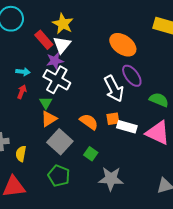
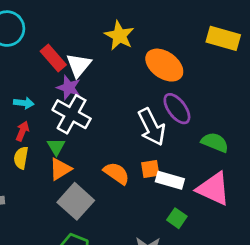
yellow star: (63, 24) -> (119, 36), moved
purple star: (55, 61) -> (69, 88), turned 30
yellow semicircle: (21, 154) -> (21, 158), moved
green square: (91, 154) -> (177, 218), moved

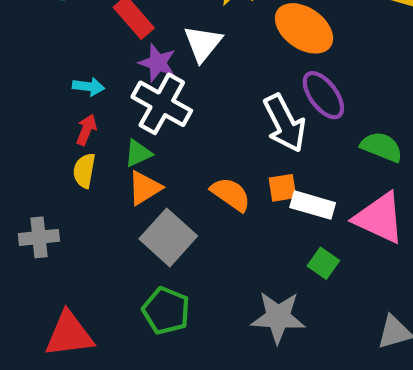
white triangle: (79, 65) -> (203, 43), moved
green triangle: (56, 147) -> (138, 153), turned 36

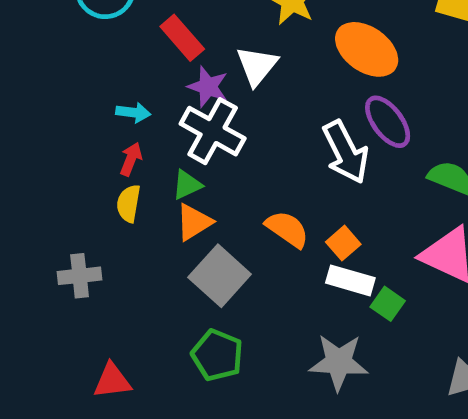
orange square: (282, 188) -> (343, 243), moved, turned -32
white rectangle: (313, 205) -> (350, 280), moved
red triangle: (69, 334) -> (112, 381), size x0.7

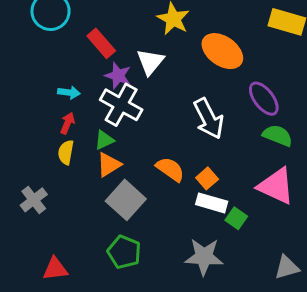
purple ellipse: (388, 122) -> (264, 99), moved
gray cross: (80, 276) -> (34, 200), turned -32

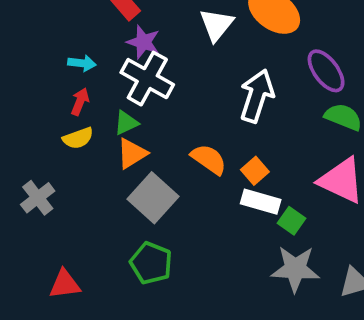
white triangle: (150, 62) -> (216, 25), moved
white arrow: (209, 119) -> (257, 96), turned -135
yellow semicircle: (66, 152) -> (78, 138), turned -120
gray star: (204, 257) -> (295, 269), moved

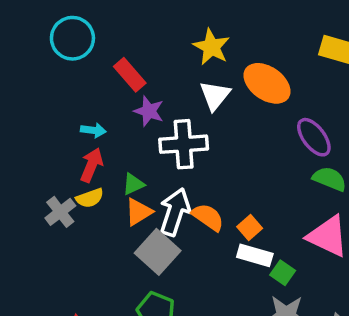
white cross: (147, 79) -> (184, 144), moved, turned -33
white arrow: (257, 96) -> (175, 212), moved
red arrow: (80, 102) -> (92, 165), size x1.4
gray cross: (38, 198) -> (60, 212), moved

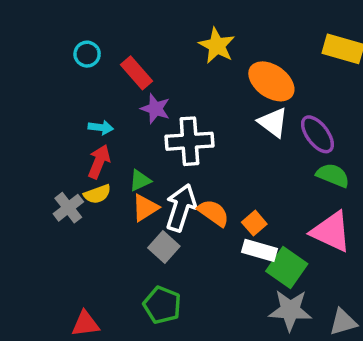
cyan circle: (72, 38) -> (87, 54), moved, size x0.6
white triangle: (215, 96) -> (273, 122), moved, turned -32
gray square: (158, 252) -> (164, 247), size x0.7
green square: (283, 273) -> (287, 267), size x1.6

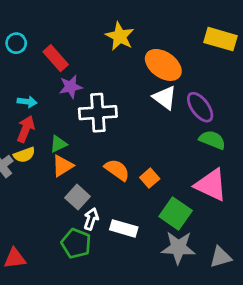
purple star: (155, 109) -> (71, 87), turned -30
white arrow: (181, 208) -> (91, 219), moved, size x0.6
white rectangle: (259, 250) -> (124, 228), moved

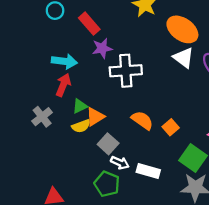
cyan arrow: (27, 102) -> (64, 61), size x1.5
green triangle: (58, 144) -> (80, 106), moved
yellow semicircle: (24, 155) -> (81, 126), moved
white arrow: (91, 219) -> (120, 163), turned 96

